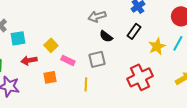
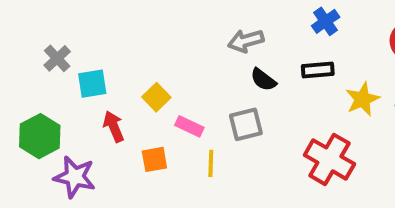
black rectangle: (134, 31) -> (318, 70), turned 49
red arrow: (29, 60) -> (114, 126), turned 77
red cross: (140, 77) -> (329, 159), turned -35
yellow line: (86, 84) -> (211, 163), moved

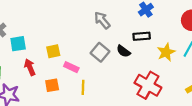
gray arrow: (246, 41) -> (102, 20), turned 66
black semicircle: (263, 80) -> (123, 51), moved
yellow square: (156, 97) -> (53, 51), turned 32
gray square: (246, 124) -> (100, 52), moved, turned -36

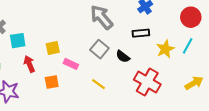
gray arrow: (102, 20) -> (102, 17), size x1.4
black semicircle: (123, 51) -> (123, 56), moved
yellow line: (83, 87) -> (98, 84), moved, turned -56

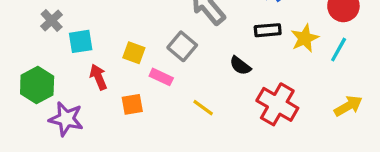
yellow square: (53, 48) -> (134, 53), turned 32
gray square: (99, 49) -> (182, 46), moved
yellow star: (165, 49) -> (305, 38), moved

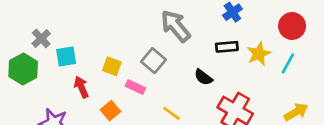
green hexagon: (37, 85) -> (23, 69), moved
orange square: (132, 104) -> (110, 111), turned -30

